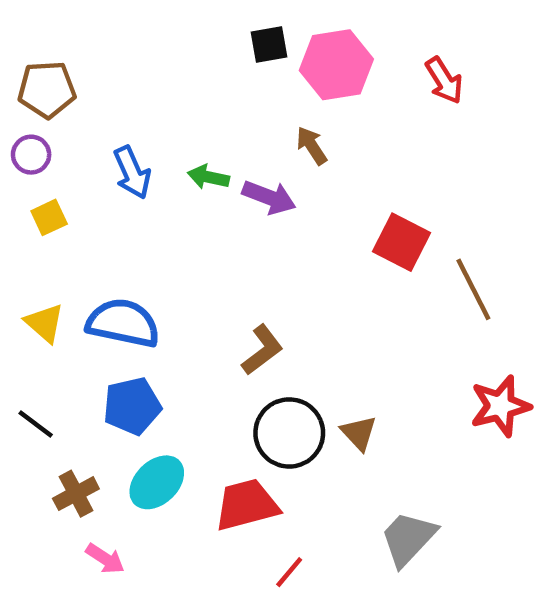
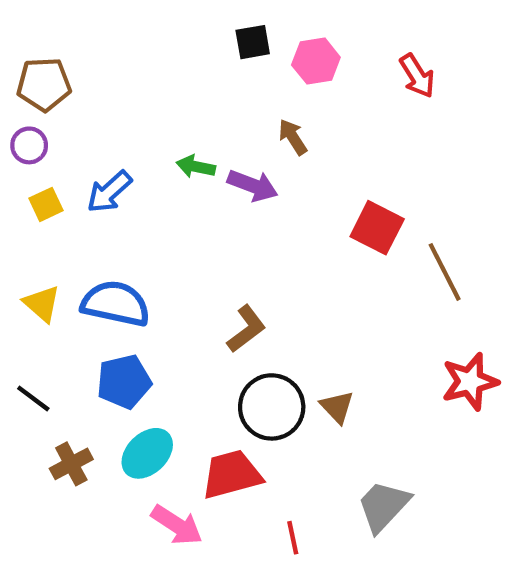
pink hexagon: (336, 65) -> (316, 61), size x0.7
blue arrow: (132, 173) -> (109, 192), moved, turned 72
pink arrow: (105, 559) -> (177, 525), moved, size x1.4
red line: (289, 572) -> (293, 538), moved, turned -52

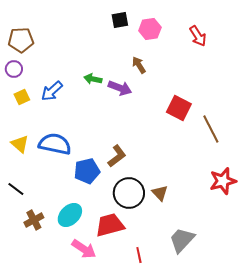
blue pentagon: (124, 382) -> (87, 171), moved

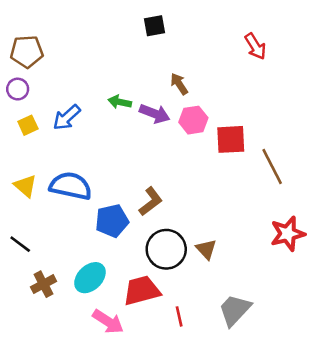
pink hexagon: (150, 29) -> (193, 120), moved
red square: (179, 108) -> (231, 139), turned -30
red line: (139, 255) -> (179, 316), moved

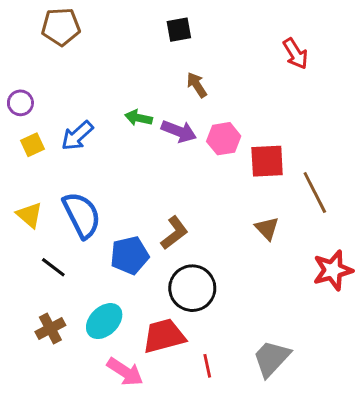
brown pentagon: (27, 52) -> (61, 27), moved
brown arrow: (179, 84) -> (197, 85), moved
blue semicircle: (71, 186) -> (82, 215), turned 51
black line: (20, 244) -> (53, 267), moved
brown triangle: (206, 249) -> (267, 228), moved

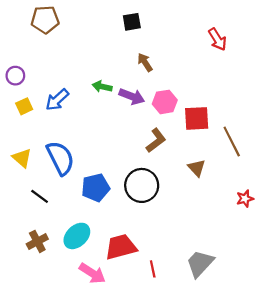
brown L-shape: (174, 233) -> (156, 140), moved
red star: (333, 270) -> (245, 199), size x0.6
black circle: (192, 288) -> (142, 185), moved

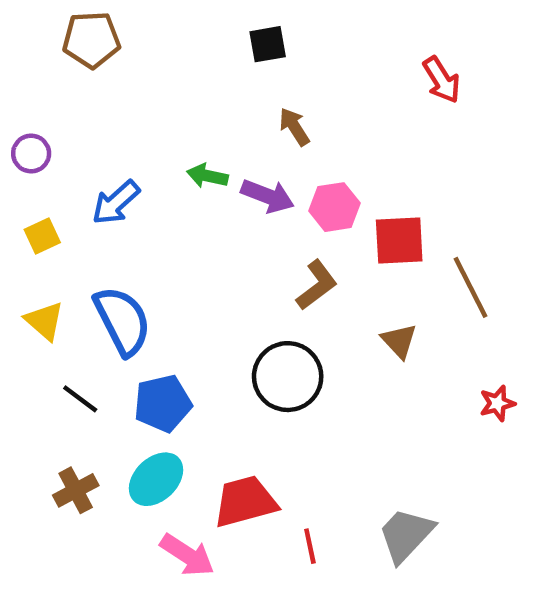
yellow square: (24, 106) -> (42, 236), moved
blue pentagon: (96, 188) -> (163, 403), moved

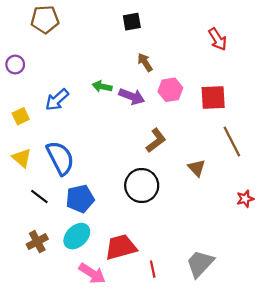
purple circle: (31, 154) -> (15, 64), moved
pink hexagon: (334, 207) -> (170, 90), moved
red square: (399, 241) -> (213, 98), moved

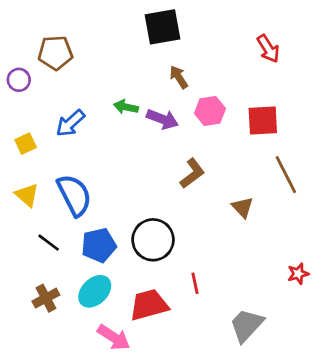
brown pentagon: (45, 19) -> (55, 53), moved
black square: (132, 22) -> (163, 27), size x1.6
black circle: (142, 186) -> (153, 240), moved
red star: (245, 199) -> (298, 274), moved
red line: (153, 269) -> (195, 283), moved

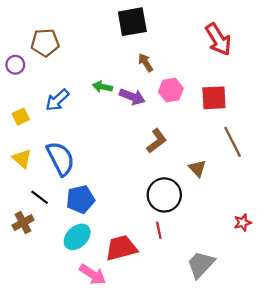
red arrow: (268, 49) -> (218, 39), size x1.4
black circle: (153, 240) -> (164, 195), moved
brown cross: (46, 298) -> (23, 223), moved

